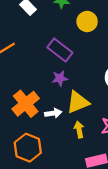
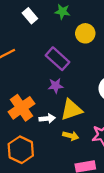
yellow arrow: (79, 130) -> (71, 136), turned 112

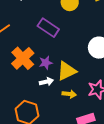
purple star: (56, 86) -> (46, 63), moved
orange cross: (22, 108) -> (23, 58), moved

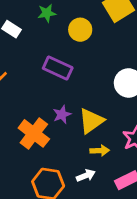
orange cross: (23, 58) -> (34, 133), moved
white arrow: (46, 82) -> (86, 175), moved

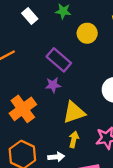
purple star: (62, 114) -> (53, 85), moved
yellow arrow: (100, 151) -> (74, 139), turned -91

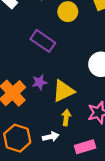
purple star: (53, 85) -> (39, 82), moved

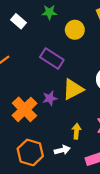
yellow triangle: (63, 91) -> (73, 89), moved

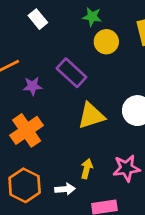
green star: (49, 12) -> (92, 17), moved
purple star: (50, 98) -> (32, 86), moved

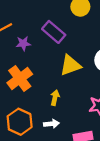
yellow arrow: (87, 169) -> (55, 98), moved

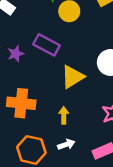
purple star: (23, 43) -> (16, 54), moved
orange cross: (20, 78) -> (21, 103), turned -35

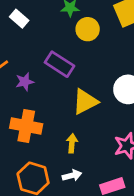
purple star: (16, 54) -> (25, 82), moved

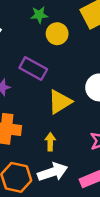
white arrow: (72, 175) -> (53, 172), size x1.6

